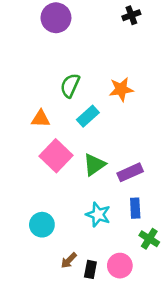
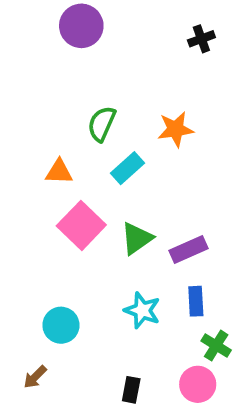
black cross: (131, 15) -> (201, 39), moved
brown arrow: (69, 260) -> (35, 377), moved
pink circle: (120, 266) -> (198, 384), moved

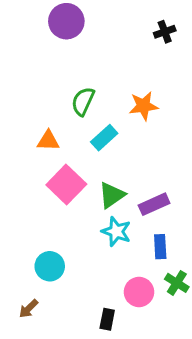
cyan star: (142, 310) -> (116, 231), moved
pink circle: (198, 384) -> (139, 292), moved

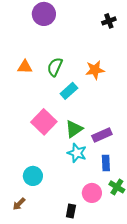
orange triangle: (48, 141) -> (25, 67), moved

